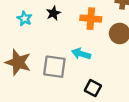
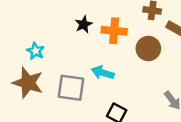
black star: (53, 13) -> (84, 24), moved
cyan star: (25, 19) -> (35, 51), moved

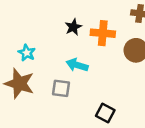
cyan arrow: (103, 73) -> (77, 65), moved
gray square: (71, 88) -> (61, 88), size x0.7

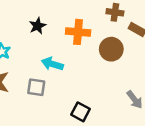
black star: (73, 27) -> (38, 26), moved

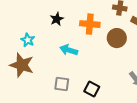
gray square: (36, 87) -> (62, 84), moved

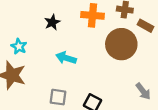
orange cross: (90, 24) -> (93, 15), moved
brown circle: (117, 38) -> (121, 44), size x1.4

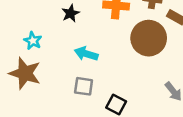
gray square: (58, 97) -> (84, 86), moved

